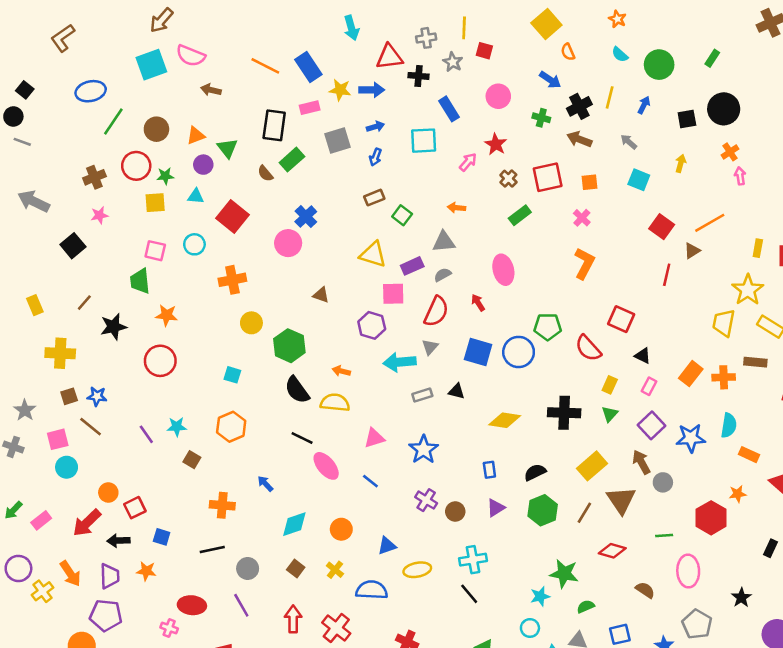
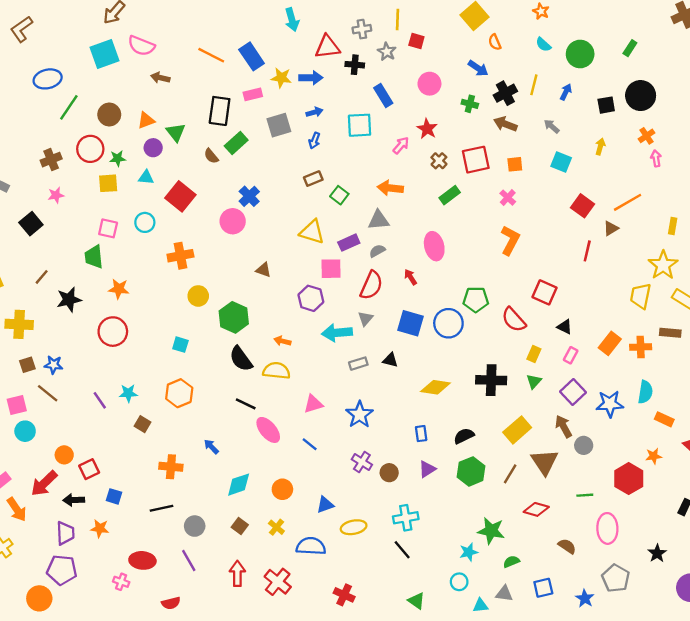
orange arrow: (457, 208) -> (390, 188), size x1.5
orange arrow: (70, 574) -> (17, 509), moved

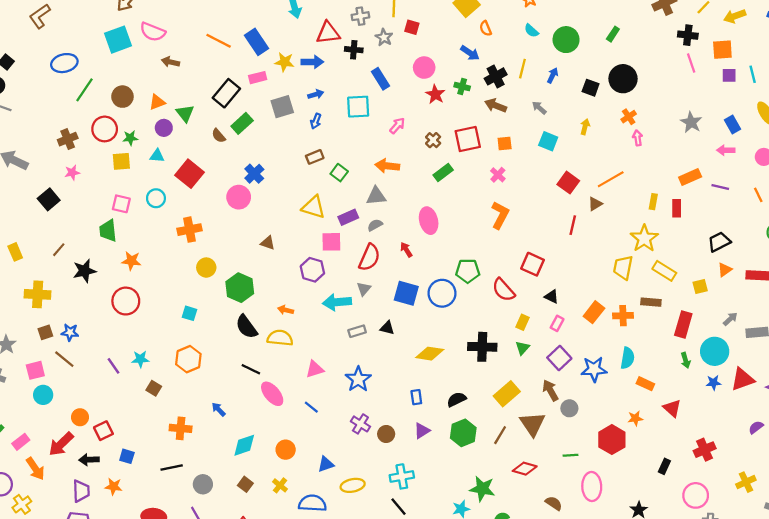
black square: (606, 105) -> (591, 88), turned 30
black rectangle: (220, 111) -> (226, 93), turned 32
red star: (427, 129) -> (435, 94), moved

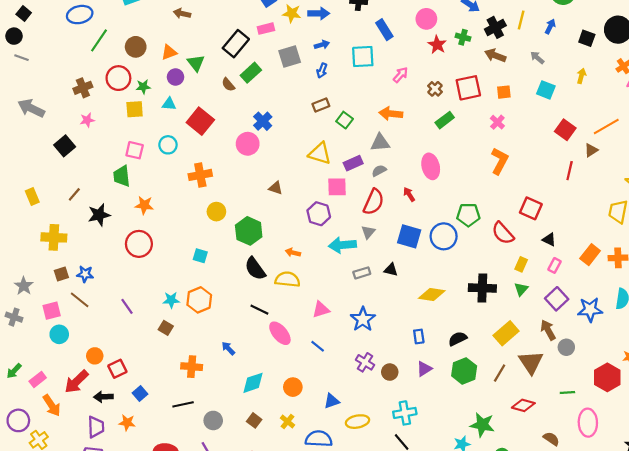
cyan star: (140, 359) -> (171, 300), moved
blue square: (127, 456) -> (140, 394), turned 32

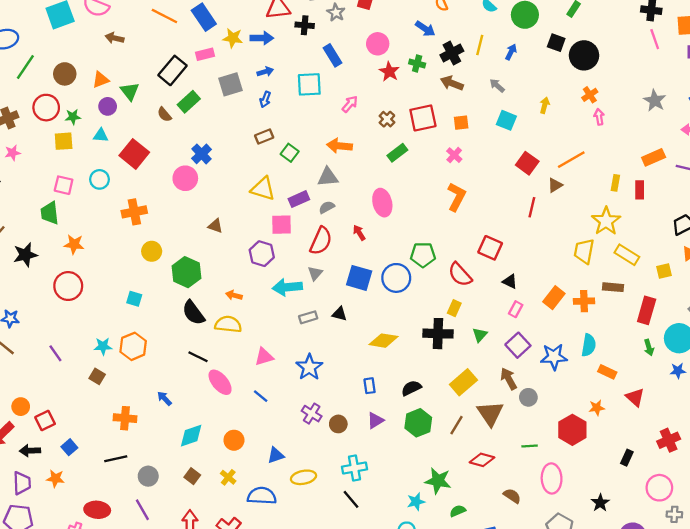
black square: (587, 38) -> (556, 43), moved
yellow rectangle: (521, 264) -> (454, 308), moved

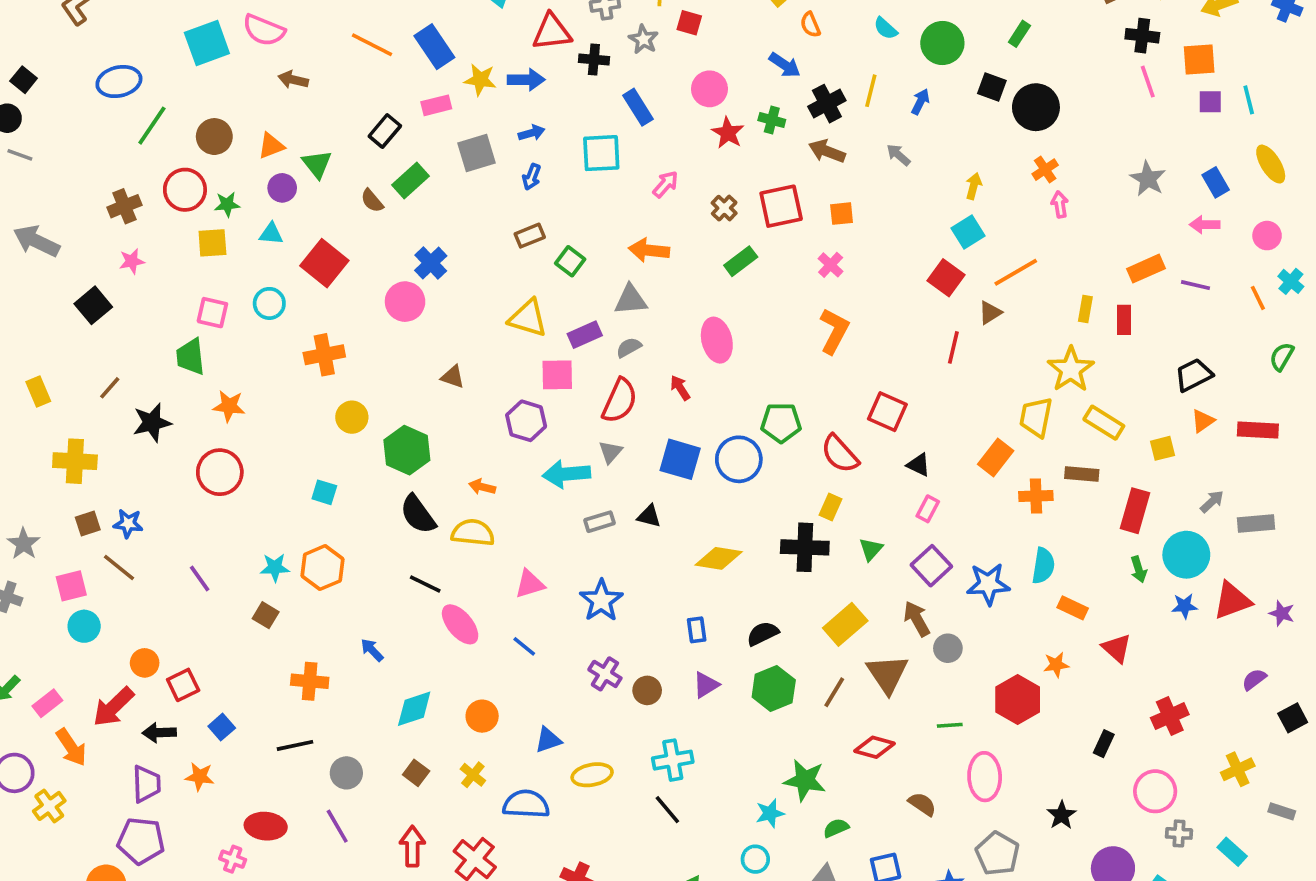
black rectangle: (173, 70) -> (385, 131), size x0.7
cyan square: (506, 120) -> (968, 232), moved, turned 36
orange rectangle: (554, 298) -> (996, 457), moved

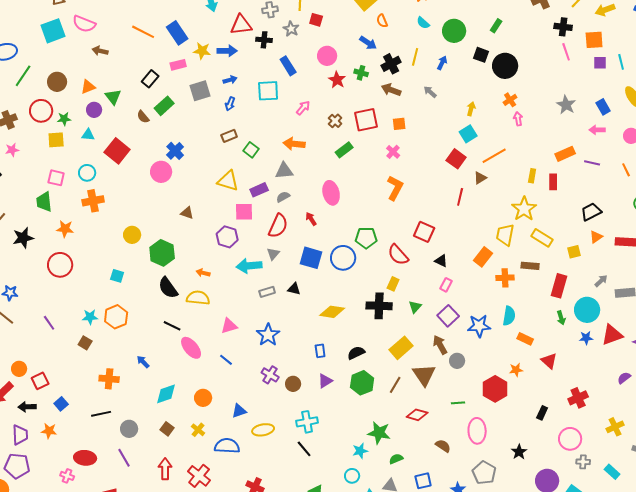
orange cross: (324, 355) -> (93, 201), moved

